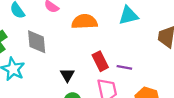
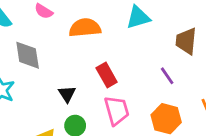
purple line: (124, 67) -> (167, 76), moved, turned 48

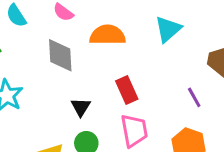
cyan triangle: (138, 17) -> (168, 29), turned -30
gray diamond: (28, 55) -> (60, 55), moved

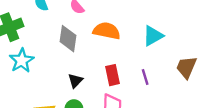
purple line: (194, 97) -> (145, 77), moved

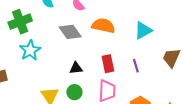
gray diamond: (68, 39) -> (70, 32), turned -45
black triangle: (75, 81) -> (76, 68), turned 40

